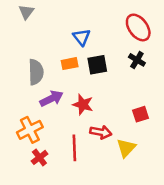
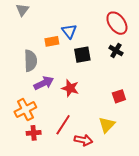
orange rectangle: (70, 64) -> (52, 41), moved
red arrow: (101, 132) -> (83, 140), moved
red line: (74, 148) -> (63, 125), turned 35
red cross: (39, 157) -> (34, 133), turned 32

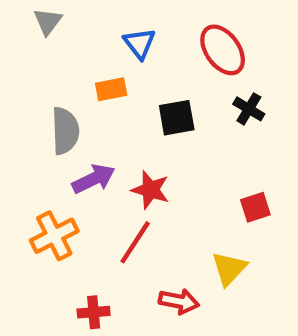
red ellipse: (117, 23) -> (223, 50), moved
blue triangle: (69, 31) -> (140, 43), moved
red line: (63, 125) -> (135, 242), moved
red cross: (34, 133) -> (94, 312), moved

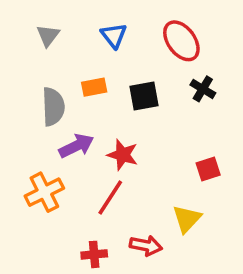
gray triangle: (48, 21) -> (48, 35), moved
orange rectangle: (111, 89) -> (94, 87), moved
red cross: (94, 312) -> (94, 254), moved

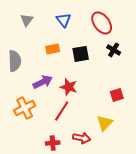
gray semicircle: (53, 107) -> (15, 61), moved

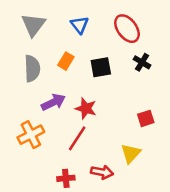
gray triangle: (27, 20) -> (33, 25), size x1.5
orange rectangle: (53, 49) -> (66, 61), turned -48
gray semicircle: (15, 61) -> (32, 69), moved

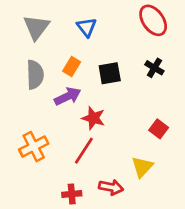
red ellipse: (127, 29) -> (153, 20), moved
purple arrow: (53, 102) -> (68, 96), moved
red square: (146, 118) -> (159, 129), turned -35

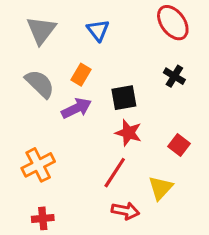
black square: (110, 73) -> (124, 98), moved
gray semicircle: (35, 75) -> (40, 84), turned -44
red star: (93, 118) -> (128, 133), moved
red line: (84, 151) -> (115, 173), moved
red cross: (72, 194) -> (43, 218), moved

